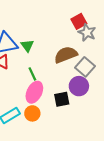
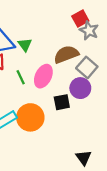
green line: (32, 74) -> (21, 77), moved
pink ellipse: (34, 92) -> (43, 76), moved
orange circle: (32, 113) -> (30, 117), size x1.6

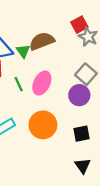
brown semicircle: (66, 54) -> (42, 41), moved
black square: (62, 102) -> (81, 134), moved
orange circle: (30, 117) -> (43, 125), moved

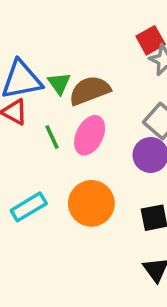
brown semicircle: (42, 41) -> (90, 90), moved

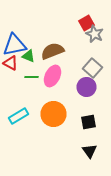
green triangle: (59, 83) -> (28, 56), moved, turned -32
green line: (52, 137) -> (32, 77), turned -64

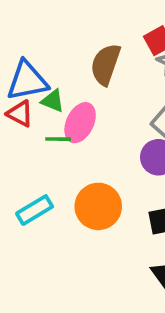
brown semicircle: (52, 51) -> (106, 64), moved, turned -50
pink ellipse: (52, 76) -> (80, 123), moved

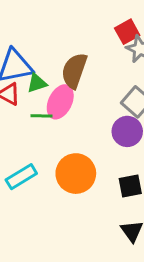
brown semicircle: (106, 64) -> (74, 71), moved
green triangle: (53, 101) -> (37, 83), turned -40

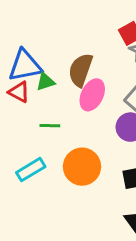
pink ellipse: (60, 102) -> (92, 95), moved
green line: (42, 116) -> (50, 126), moved

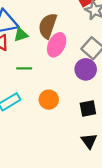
orange circle: (82, 167) -> (49, 100), size x0.7

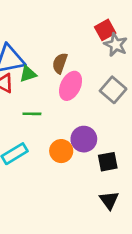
brown semicircle: (48, 26) -> (60, 63), size x0.7
purple circle: (86, 69) -> (84, 139), moved

